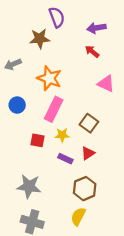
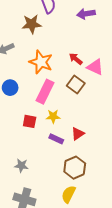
red arrow: (92, 51) -> (76, 59), moved
brown square: (89, 123) -> (76, 85), moved
gray star: (29, 186) -> (21, 166), size x0.6

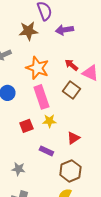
purple arrow: (86, 14) -> (64, 30), moved
pink rectangle: (45, 92) -> (41, 97), turned -45
red square: (30, 121) -> (26, 126), turned -32
purple rectangle: (56, 139) -> (46, 151), moved

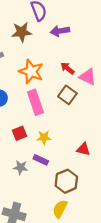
yellow star: (49, 121) -> (44, 138), moved
red triangle: (73, 138) -> (83, 149), moved, turned 48
gray star: (18, 169) -> (21, 167), moved

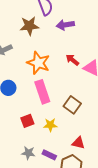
brown square: (67, 95) -> (72, 105), moved
red triangle: (83, 149) -> (78, 143), moved
purple rectangle: (41, 160) -> (49, 155), moved

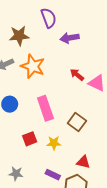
brown star: (29, 26) -> (19, 36), moved
orange star: (38, 63) -> (33, 66), moved
gray star: (28, 153) -> (16, 174), moved

